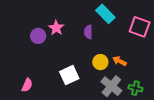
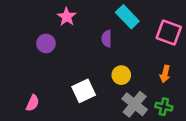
pink star: (56, 28) -> (67, 17), moved
orange arrow: (119, 61) -> (165, 74), moved, turned -104

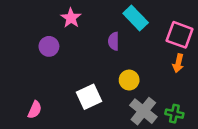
orange arrow: (165, 74) -> (178, 63), moved

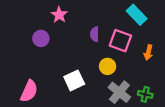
cyan rectangle: (136, 18) -> (137, 15), moved
pink square: (180, 35) -> (120, 41), moved
pink semicircle: (35, 110) -> (29, 91), size x1.5

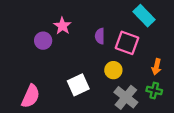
pink star: (59, 15) -> (62, 26), moved
orange arrow: (148, 52) -> (156, 67), moved
green cross: (145, 94) -> (154, 91), moved

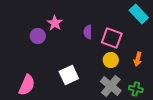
cyan rectangle: (144, 16) -> (139, 14), moved
yellow circle: (113, 70) -> (111, 60), moved
green cross: (154, 91) -> (136, 89), moved

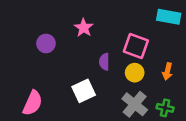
cyan rectangle: (139, 14) -> (169, 17), turned -36
pink star: (55, 23) -> (84, 28), moved
purple semicircle: (88, 32) -> (104, 62), moved

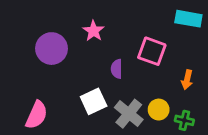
purple circle: (46, 43) -> (52, 49), size x1.5
yellow circle: (135, 73) -> (159, 110), moved
gray cross: (135, 104) -> (129, 114), moved

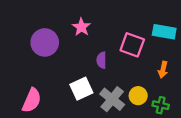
cyan rectangle: (188, 19) -> (164, 32), moved

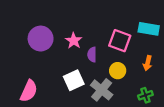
pink star: (81, 27) -> (74, 41), moved
yellow circle: (138, 96) -> (118, 71), moved
green cross: (161, 105) -> (145, 95), turned -32

